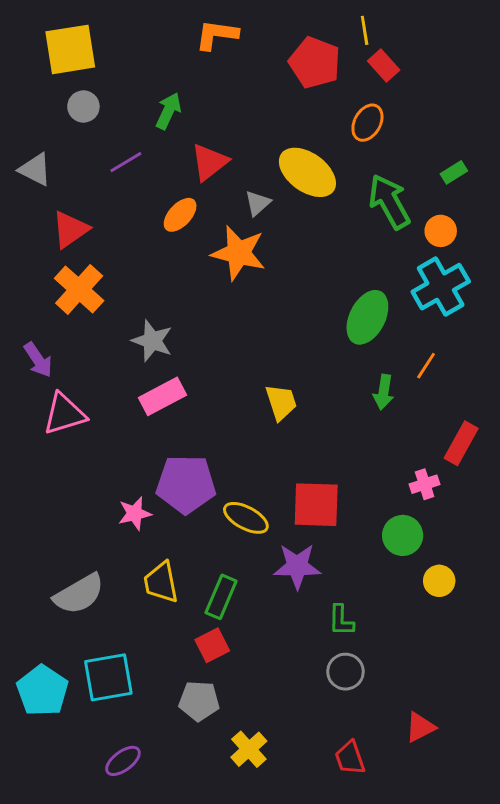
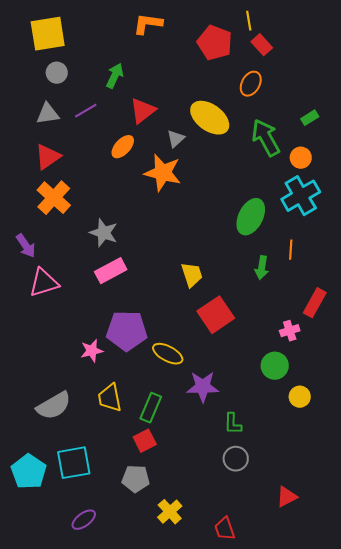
gray triangle: (35, 169) -> (48, 114), moved, turned -35
orange line: (426, 366) -> (291, 250), turned -30
red square: (316, 505) -> (216, 315), moved, turned -36
red trapezoid: (350, 758) -> (225, 529), moved

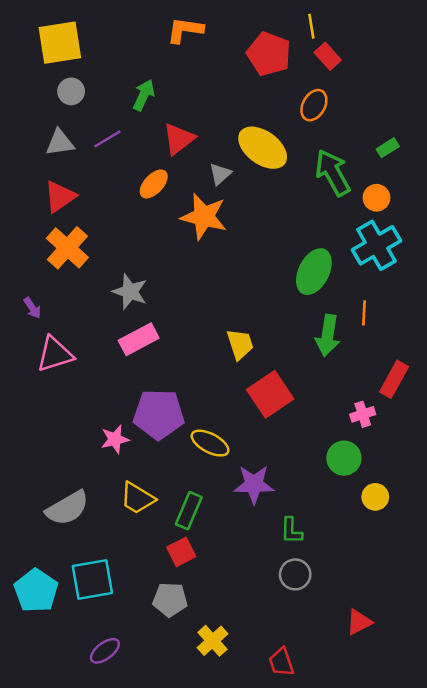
purple arrow: (26, 246) -> (32, 308), size x0.7
green arrow: (262, 268) -> (328, 335), size x1.4
yellow trapezoid: (110, 398) -> (137, 498), turned -48

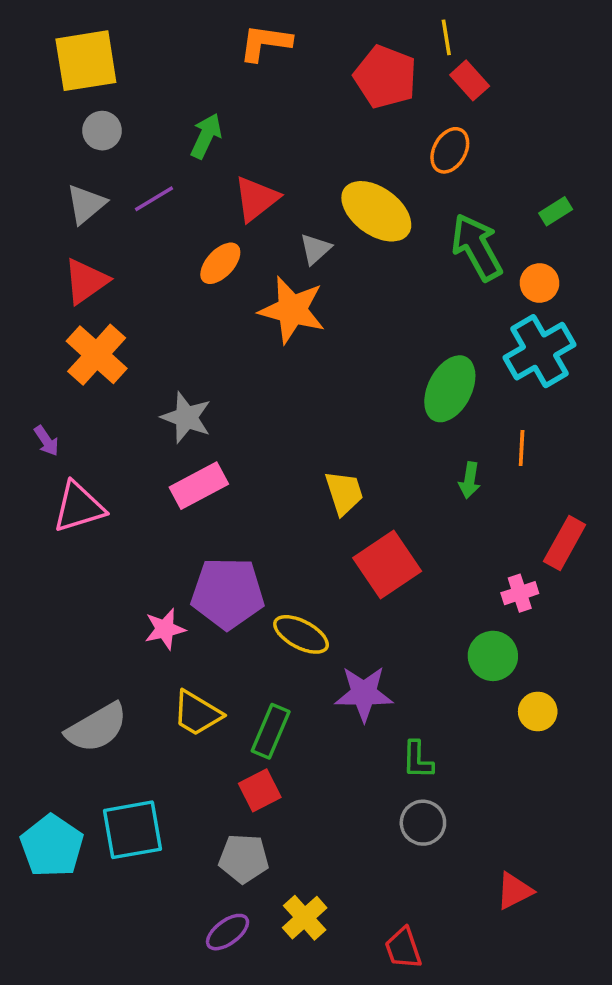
gray triangle: (60, 143) -> (86, 204), turned -32
green arrow: (328, 335) -> (470, 480), size x0.6
purple ellipse: (105, 651) -> (228, 932), moved

